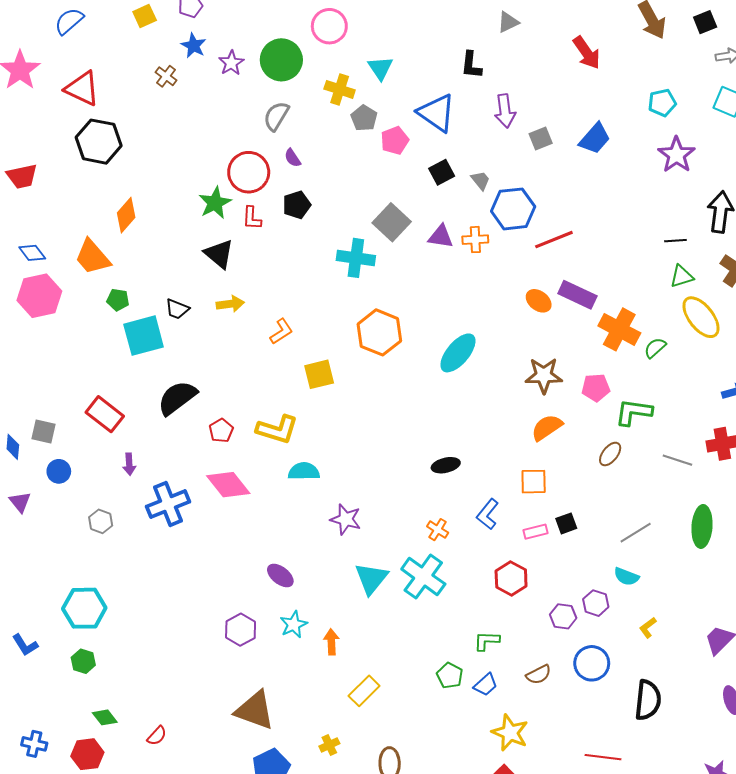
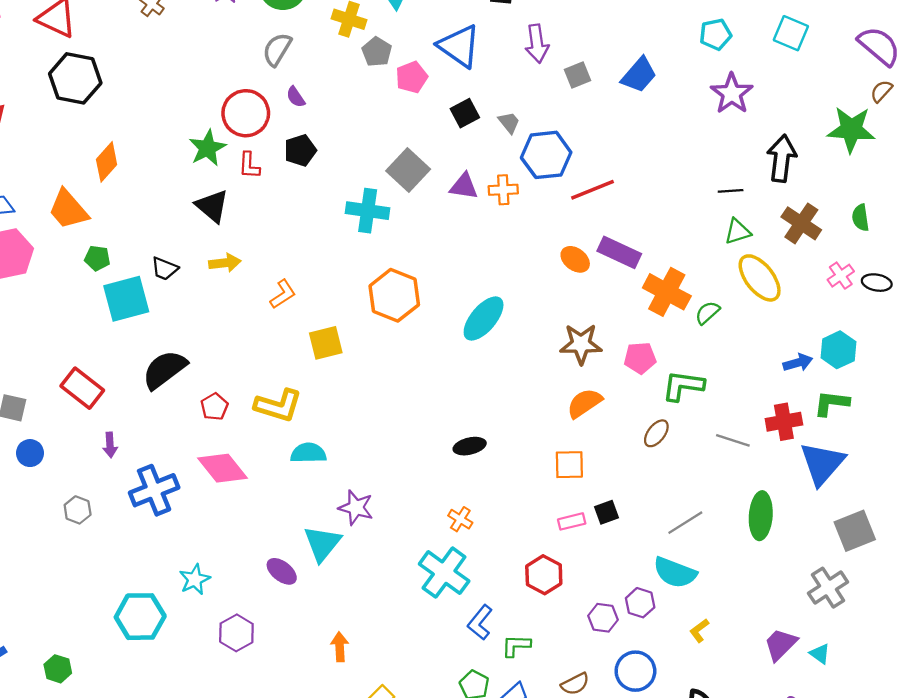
blue L-shape: (488, 514) -> (480, 622), moved
cyan semicircle: (626, 577) -> (675, 573), size x1.5
cyan triangle: (371, 579) -> (322, 544), moved
cyan hexagon: (84, 608) -> (140, 617), moved
cyan star: (294, 624) -> (195, 579), moved

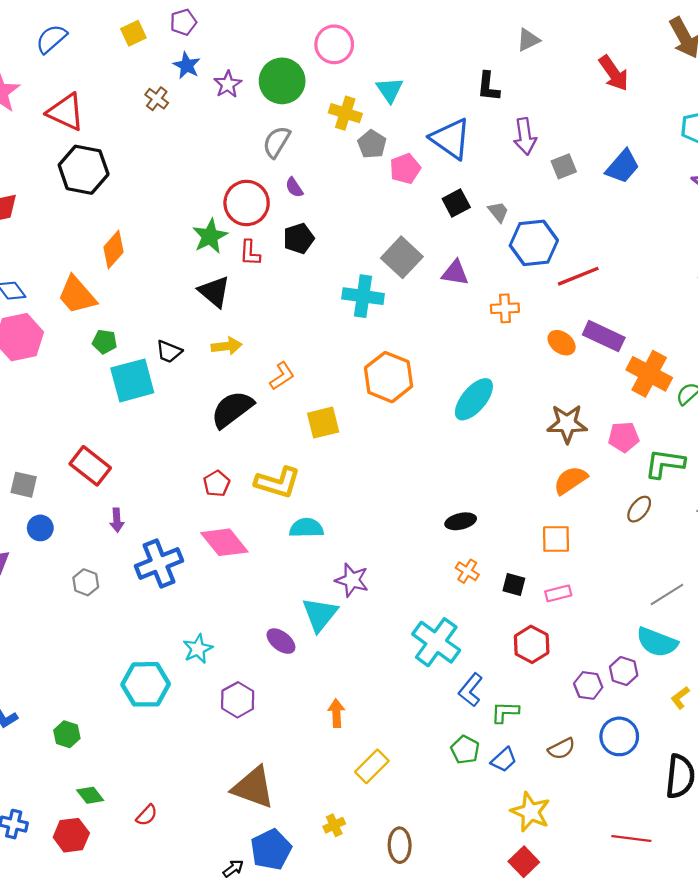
orange cross: (503, 190) -> (505, 308), moved
black semicircle: (165, 370) -> (232, 409), moved
black square: (606, 512) -> (514, 584), moved, turned 35
orange cross: (460, 519) -> (467, 571), moved

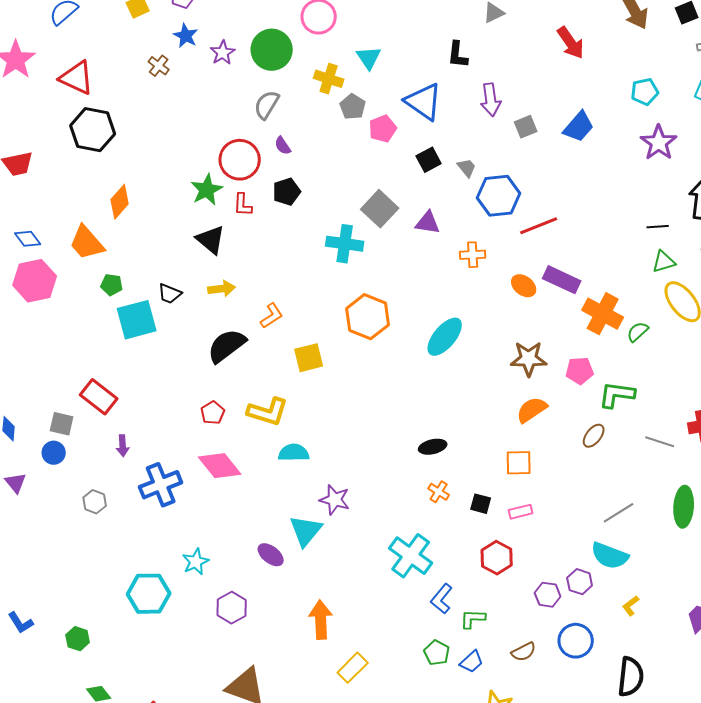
gray square: (24, 485) -> (62, 424), moved
orange arrow: (336, 713) -> (321, 620), size x1.5

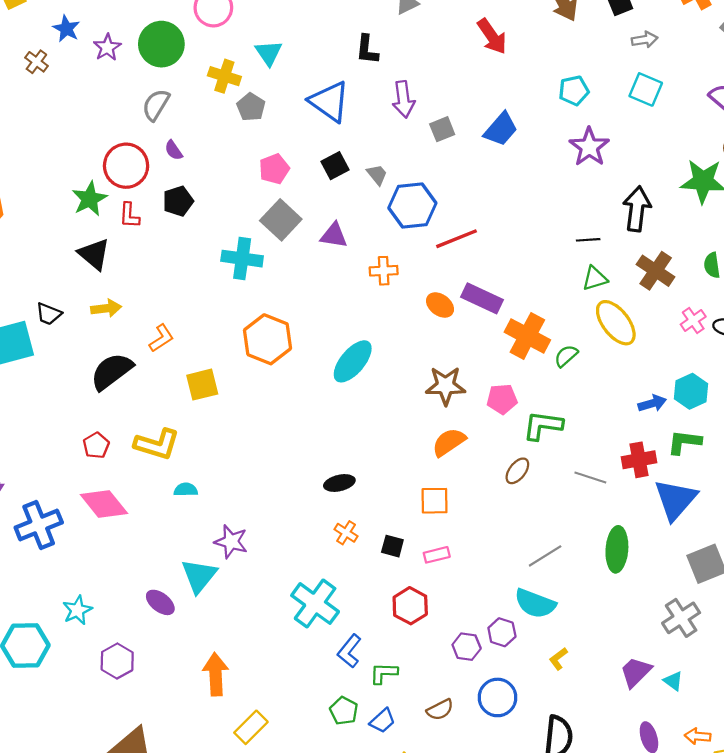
pink pentagon: (383, 129) -> (274, 169), moved
cyan semicircle: (294, 453) -> (186, 490), size x0.7

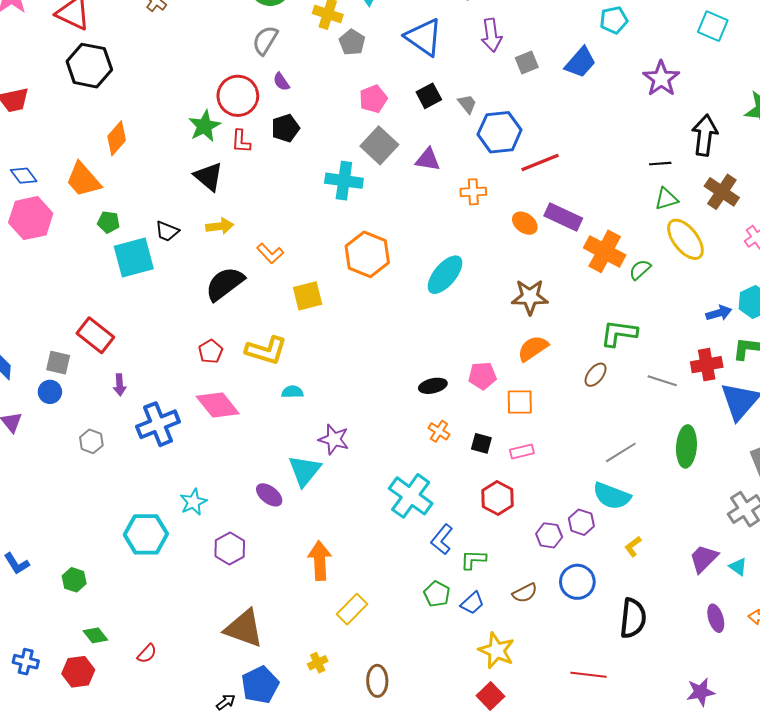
cyan pentagon: (574, 91) -> (614, 20), moved
orange L-shape: (161, 338) -> (270, 253), turned 80
pink pentagon: (502, 399) -> (482, 376), moved

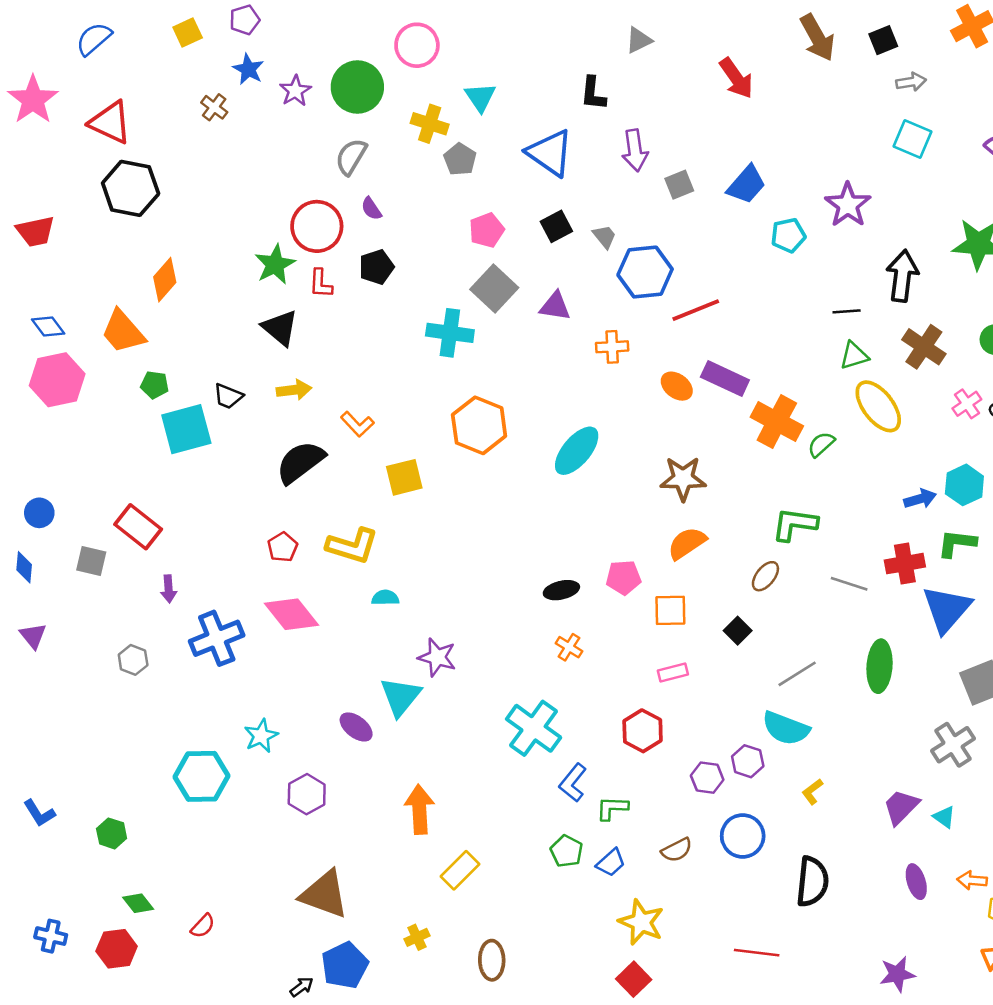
cyan pentagon: (614, 20) -> (788, 235), moved
blue circle: (50, 392) -> (39, 513), moved
black square: (481, 443) -> (738, 631), moved, turned 30

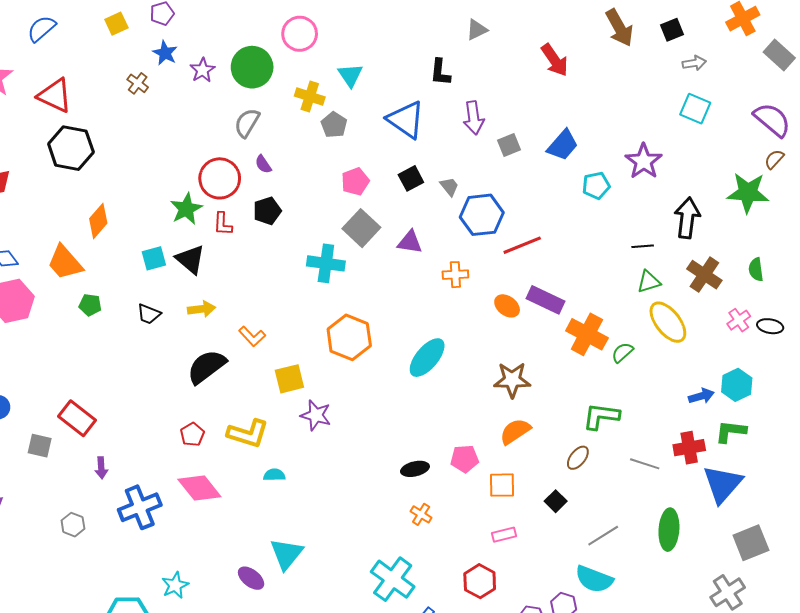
cyan square: (186, 429) -> (154, 258), moved, size x0.6
purple star: (437, 657) -> (316, 415), moved

